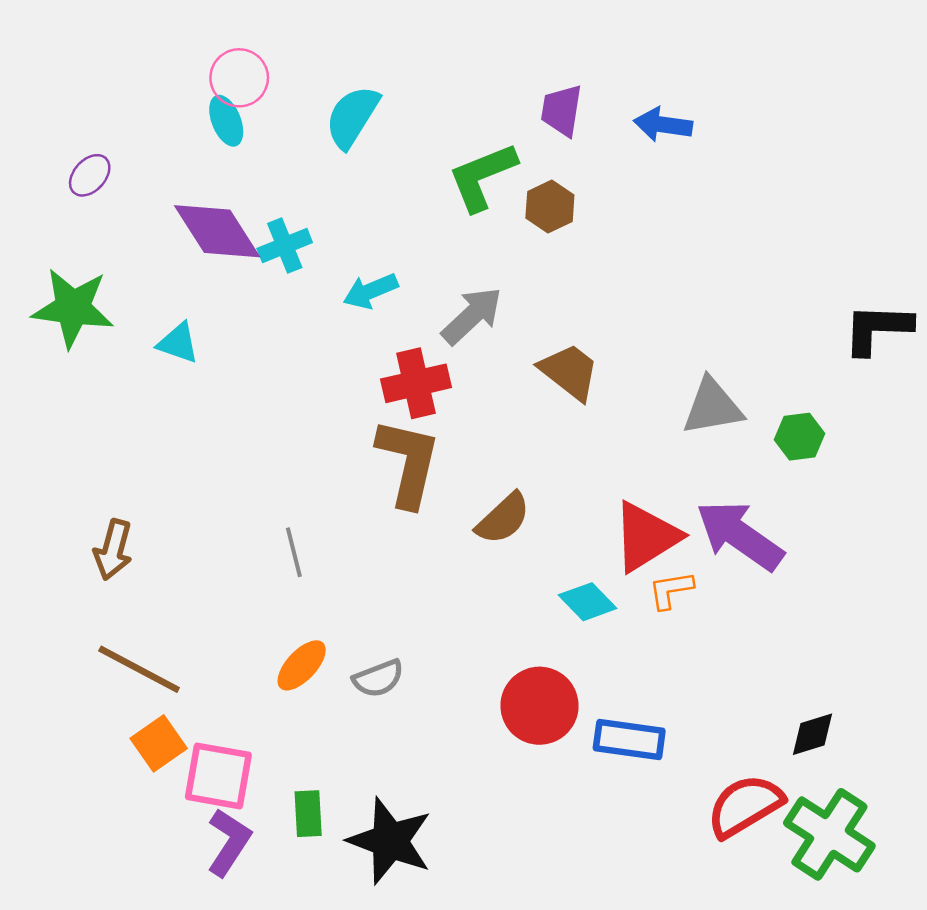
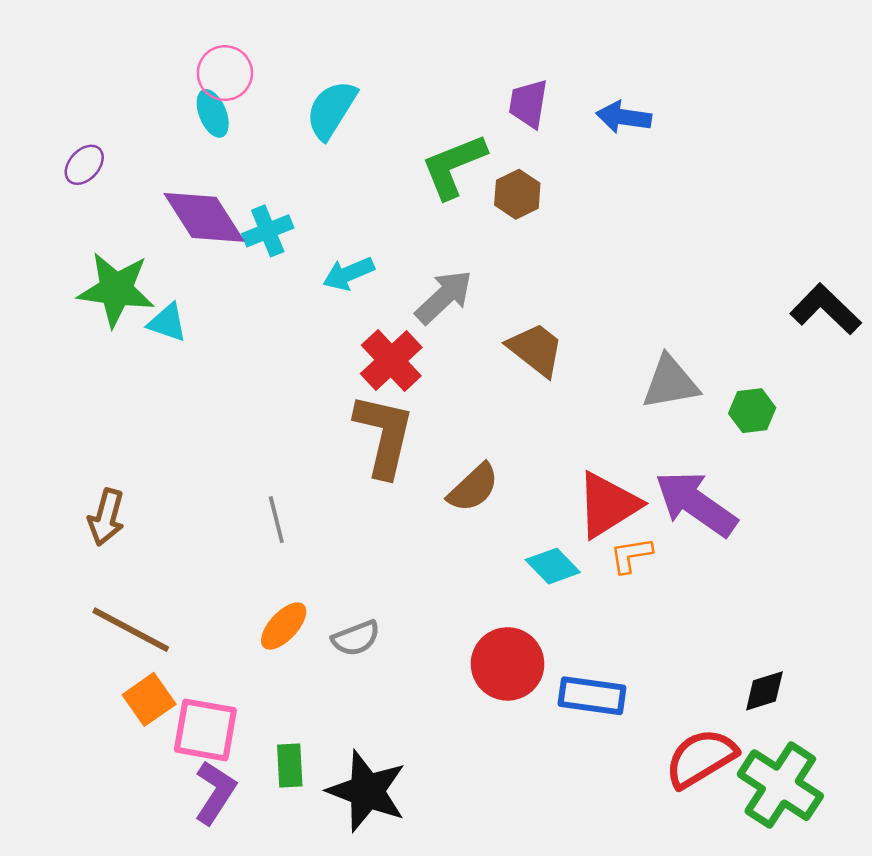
green star: (73, 308) -> (116, 290), moved
black L-shape: (877, 329) -> (826, 309), turned 42
red cross: (416, 383) -> (391, 361), turned -30

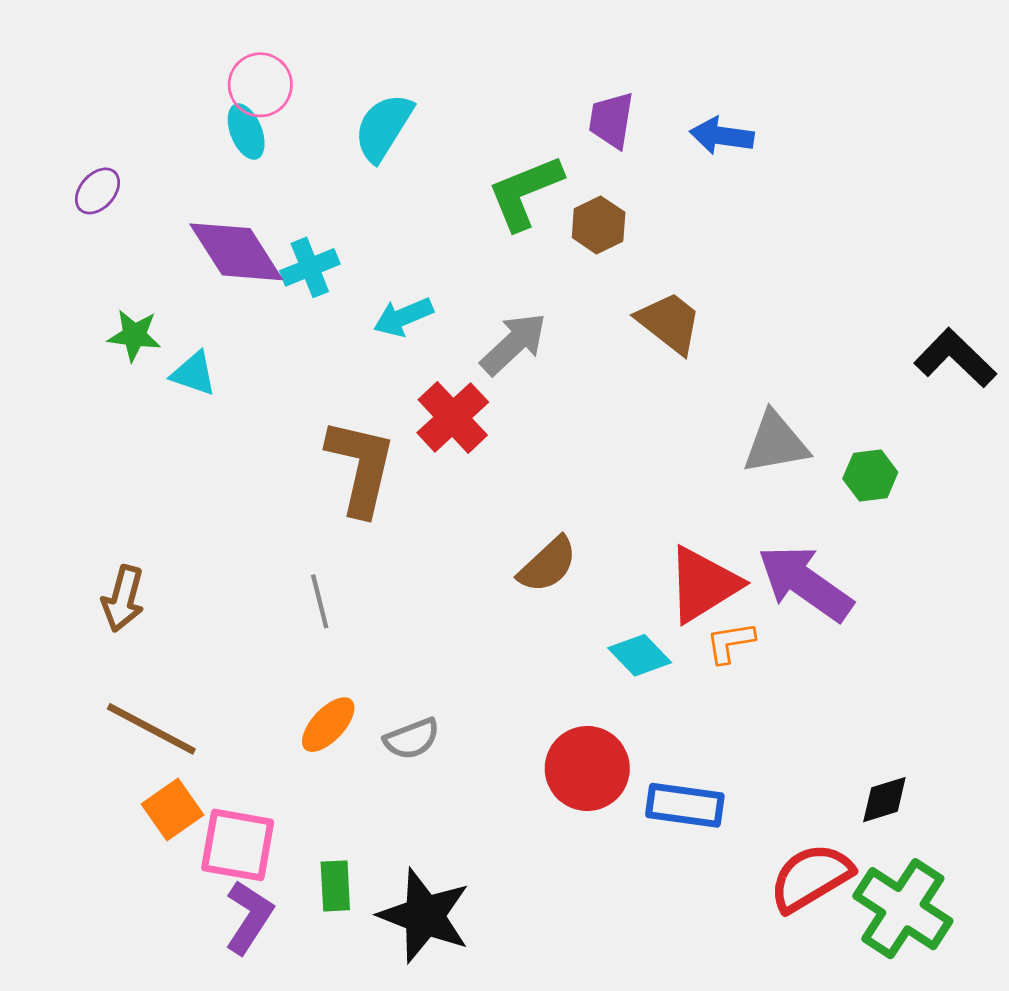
green star: (116, 290) -> (134, 335), size x0.6
brown trapezoid: (536, 350) -> (669, 323), moved
brown L-shape: (384, 435) -> (361, 467), moved

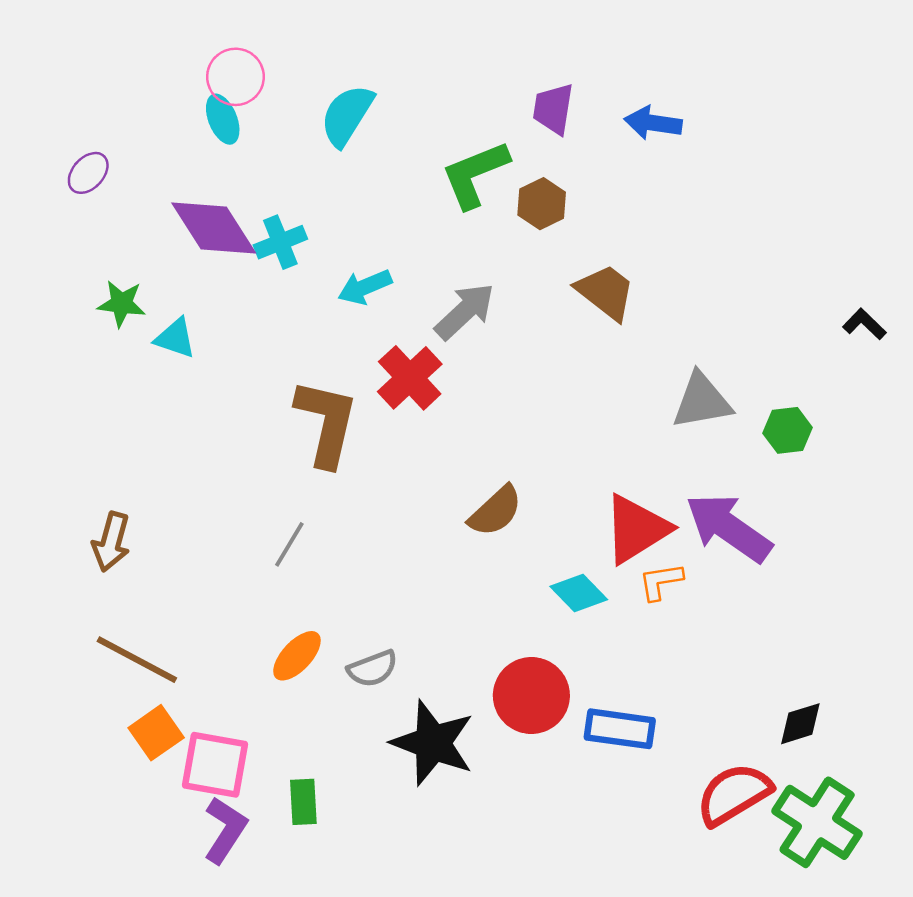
black L-shape: (955, 358) -> (864, 324), size x0.6
gray line: (320, 601) -> (289, 544), turned 45
black star: (424, 916) -> (433, 743), moved

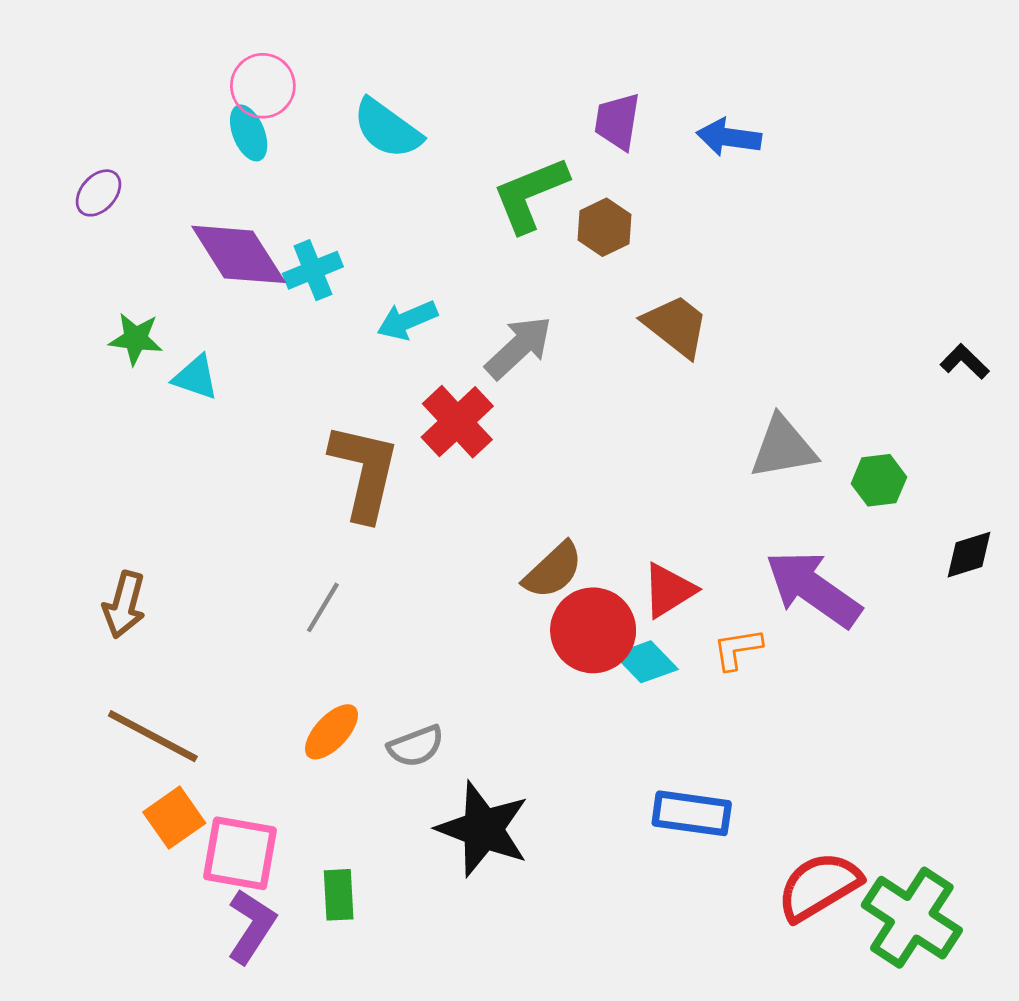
cyan semicircle: (347, 115) -> (387, 129), turned -86
red triangle: (636, 529) -> (669, 590), moved, size x0.7
red circle: (531, 696) -> (593, 630), moved
black diamond: (800, 724) -> (969, 555), moved

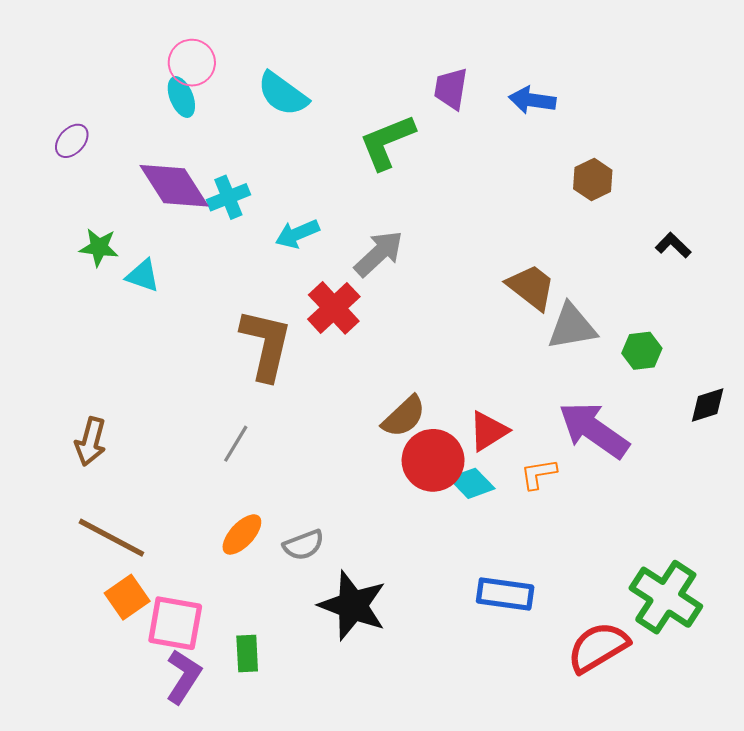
brown hexagon: (604, 227) -> (593, 179), moved
brown trapezoid: (676, 326) -> (531, 287), moved
black L-shape: (965, 362) -> (673, 245), moved
green cross: (912, 918) -> (666, 597), moved

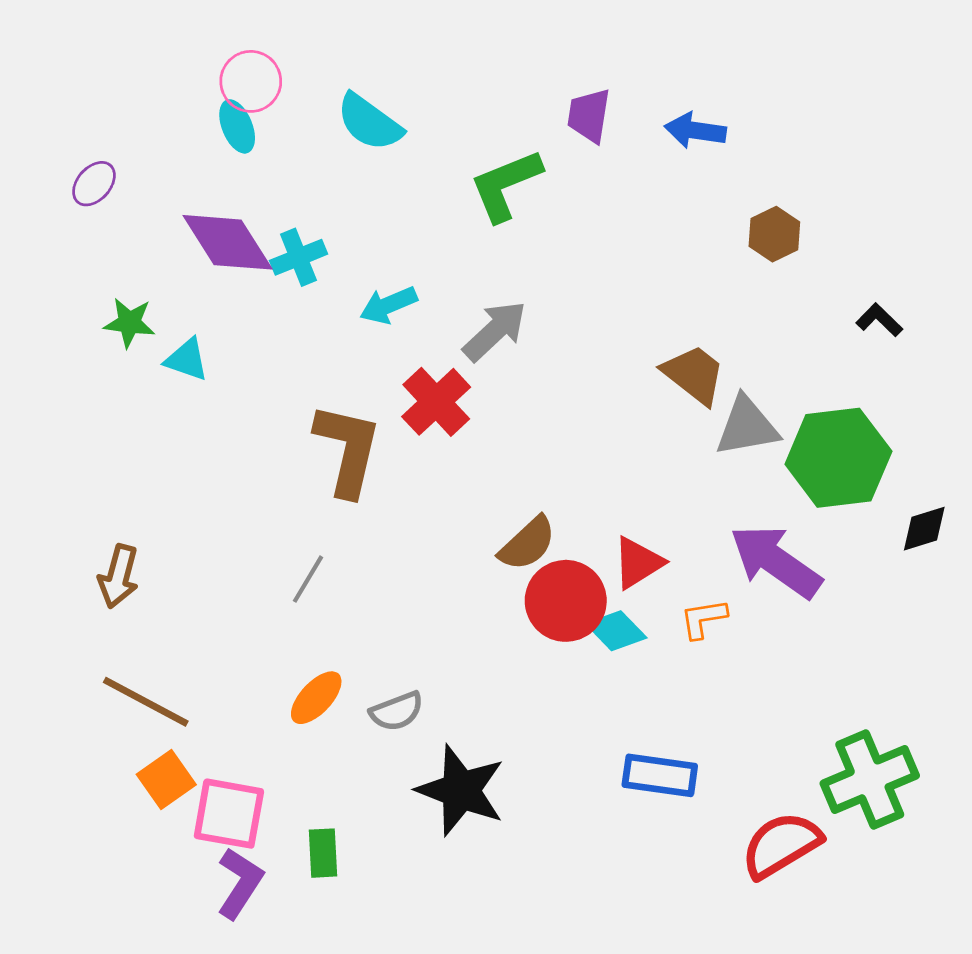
green hexagon: (642, 351) -> (838, 458), size x2.0
green cross: (666, 597) -> (870, 779), turned 34

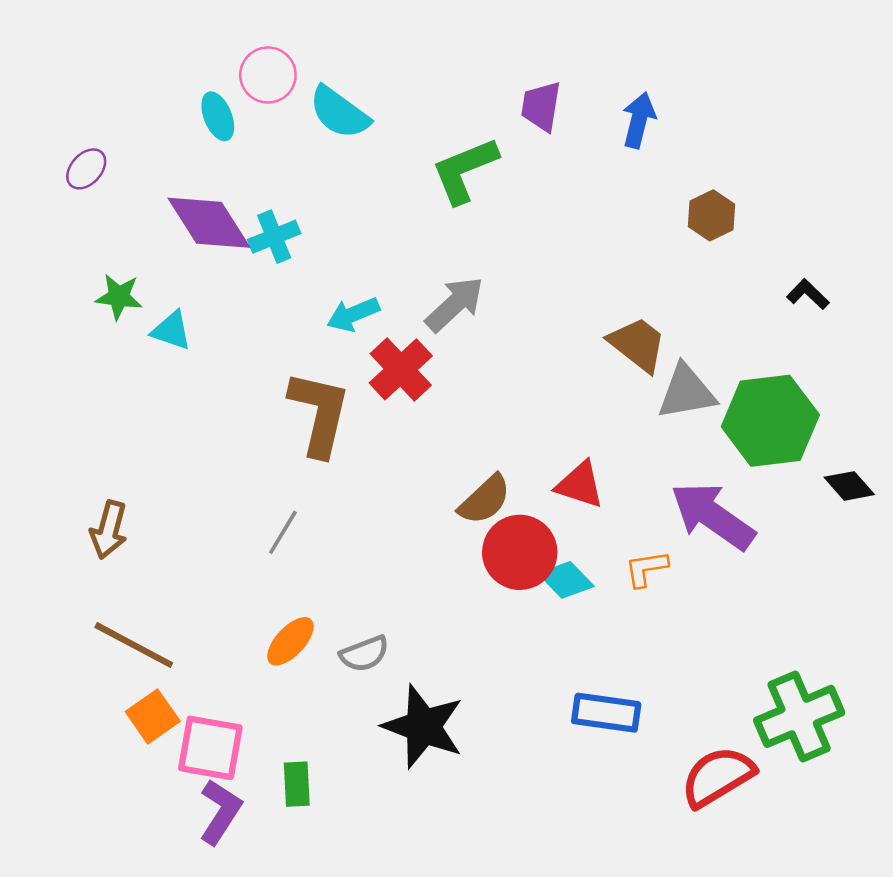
pink circle: (251, 81) -> (268, 75), moved
blue arrow: (695, 130) -> (639, 120), turned 96
cyan arrow: (388, 305) -> (353, 314), moved
black diamond: (924, 529) -> (849, 486), turned 66
red triangle: (638, 563) -> (580, 485), moved, turned 50

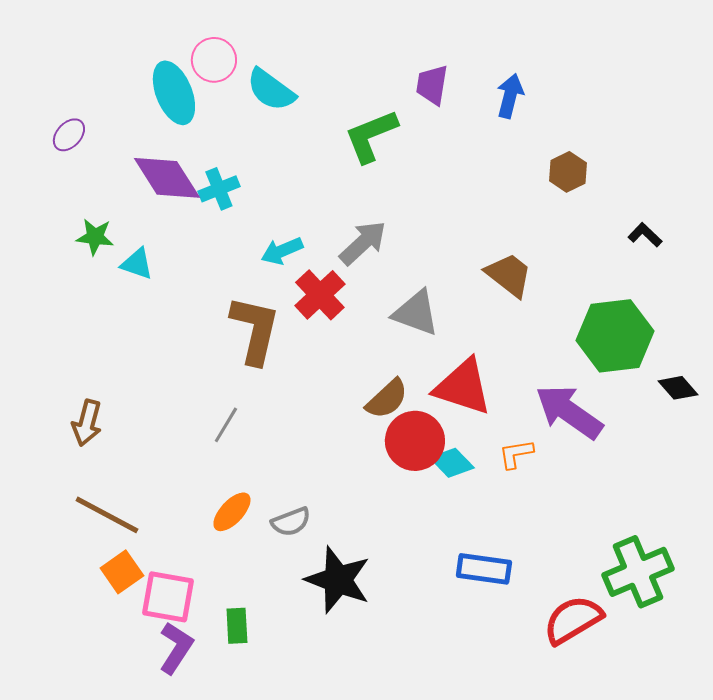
cyan ellipse: (218, 116) -> (174, 93), size x1.6
gray triangle: (686, 392) -> (416, 313), moved, turned 30
red triangle: (580, 485) -> (463, 387), size x1.5

